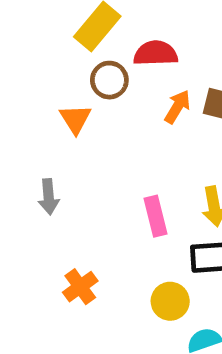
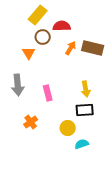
gray arrow: (49, 197) -> (18, 85), size x1.5
pink rectangle: (156, 216) -> (48, 93), moved

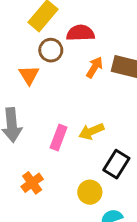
yellow arrow: (86, 89) -> (91, 131), moved, turned 77
pink rectangle: (48, 93) -> (59, 138), turned 35
black rectangle: (85, 110) -> (116, 164), turned -54

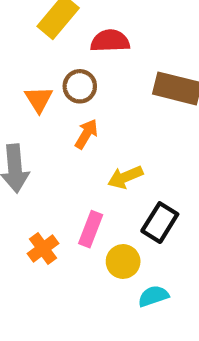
brown circle: (51, 50) -> (80, 86), moved
orange arrow: (94, 67) -> (86, 134), moved
pink rectangle: (59, 138) -> (91, 229), moved

